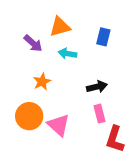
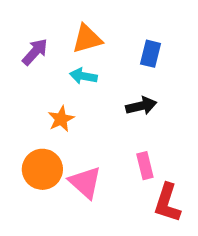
purple arrow: (33, 43) -> (35, 52), moved, turned -90
cyan arrow: (68, 54) -> (83, 76), moved
black arrow: (97, 87) -> (141, 106), moved

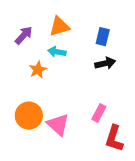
black arrow: (141, 106) -> (105, 63), moved
orange star: (61, 119) -> (38, 70), moved
pink rectangle: (145, 166) -> (99, 113), turned 42

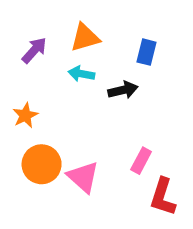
black arrow: (105, 63) -> (123, 90), moved
orange star: (38, 70) -> (25, 115), moved

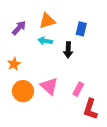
black arrow: (123, 90) -> (68, 50), turned 105
pink triangle: (83, 177) -> (49, 86), moved

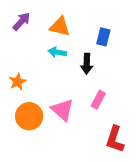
orange triangle: (47, 21) -> (60, 27), turned 30
purple arrow: (19, 28) -> (21, 21), moved
pink rectangle: (78, 89) -> (98, 100), moved

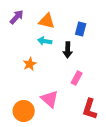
orange star: (18, 82) -> (30, 64), moved
pink triangle: (62, 110) -> (50, 99), moved
orange circle: (29, 116) -> (24, 111), moved

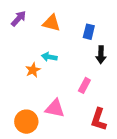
cyan arrow: (45, 41) -> (49, 57), moved
black arrow: (68, 50) -> (101, 55), moved
pink triangle: (50, 99) -> (55, 108), turned -30

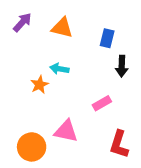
pink rectangle: (84, 85) -> (102, 103), turned 32

